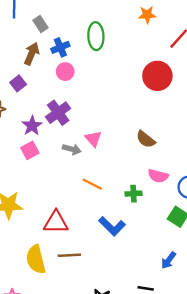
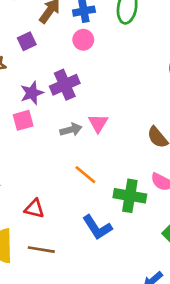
gray arrow: (72, 149) -> (71, 130), turned -42
green cross: (134, 194) -> (130, 196), size x1.6
red triangle: (56, 222) -> (34, 209), size x0.7

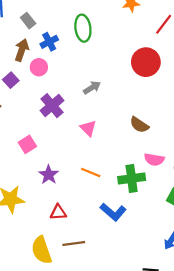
pink circle: (83, 40) -> (39, 67), moved
purple star: (32, 93) -> (49, 175), moved
gray arrow: (71, 130) -> (92, 88), moved

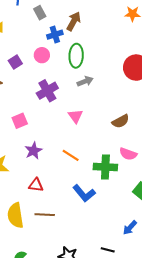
green ellipse: (83, 28) -> (76, 56), moved
brown arrow: (22, 50) -> (74, 21), moved
brown semicircle: (139, 125) -> (121, 121), turned -72

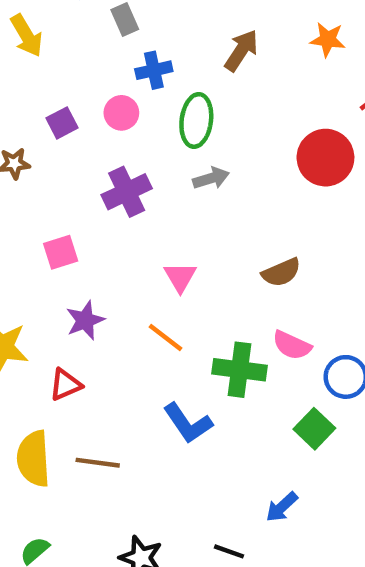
brown arrow: (74, 21) -> (241, 50), moved
pink triangle: (75, 116) -> (180, 277), moved
red triangle: (36, 185) -> (66, 385), moved, turned -35

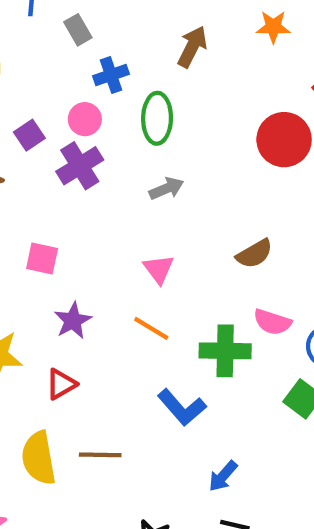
gray arrow: (211, 178) -> (166, 188), moved
purple cross: (127, 192) -> (80, 166), moved
pink square: (61, 252) -> (42, 259), turned 36
blue arrow: (282, 507) -> (223, 476), moved

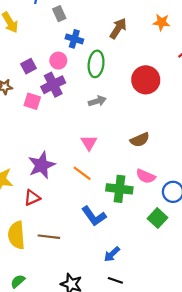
blue cross: (111, 75) -> (74, 39), turned 30
red circle: (284, 140) -> (146, 80), moved
pink square: (42, 259) -> (32, 101), moved
purple star: (73, 321) -> (42, 165), size x1.4

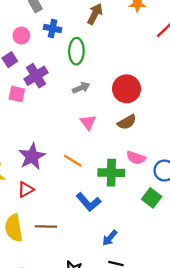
pink circle: (58, 61) -> (21, 36), moved
red circle: (146, 80) -> (126, 89), moved
pink triangle: (89, 143) -> (88, 122), moved

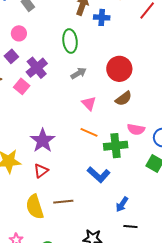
blue cross: (53, 28) -> (102, 17), moved
pink square: (17, 94) -> (22, 86), turned 35
orange line: (73, 161) -> (89, 132), moved

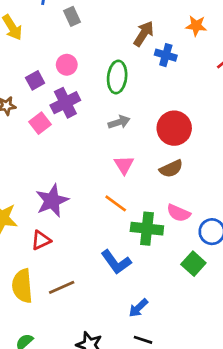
pink circle: (19, 33) -> (67, 65), moved
brown line: (63, 202) -> (62, 287), turned -30

